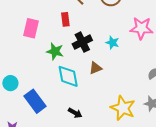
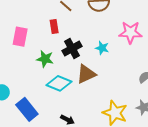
brown triangle: (95, 68) -> (86, 74), size x1.5
cyan diamond: (68, 76) -> (59, 83), turned -55

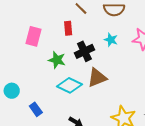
cyan star: (102, 48) -> (111, 40), moved
blue rectangle: (27, 109) -> (36, 109), size x0.6

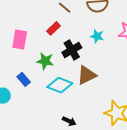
red rectangle: (68, 28) -> (53, 28), turned 56
blue rectangle: (36, 109) -> (24, 79), moved

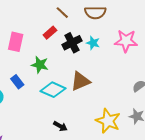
black cross: (72, 50) -> (72, 43), moved

